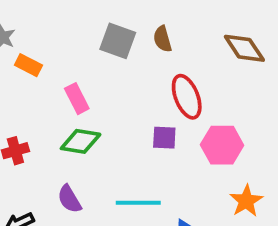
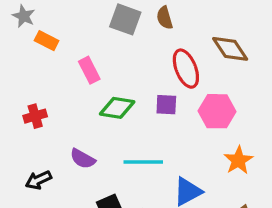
brown diamond: (244, 48) -> (230, 49), moved
green diamond: (81, 141) -> (117, 108), moved
purple semicircle: (69, 199) -> (83, 159), turned -30

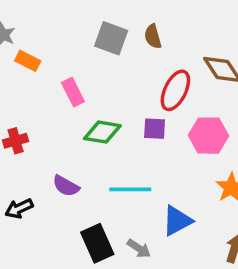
red ellipse: (186, 69) -> (175, 90), turned 48

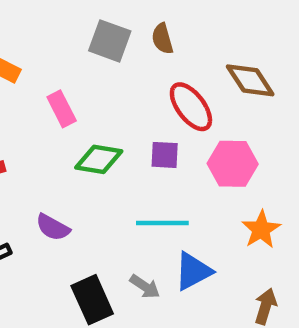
red ellipse: (175, 90) -> (191, 107), turned -63
cyan line: (130, 189) -> (162, 223), moved
gray arrow: (139, 248) -> (145, 287), moved

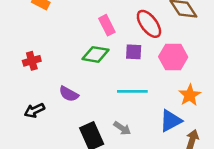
pink rectangle: (62, 109) -> (107, 25), moved
blue triangle: (193, 271) -> (171, 121), moved

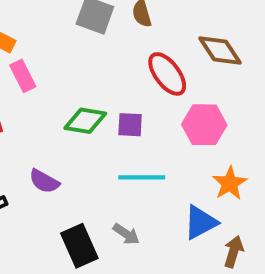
pink rectangle: (107, 25) -> (23, 76), moved
purple square: (134, 52) -> (130, 125), moved

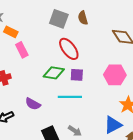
red ellipse: (167, 74) -> (69, 49), moved
cyan line: (142, 177) -> (70, 97), moved

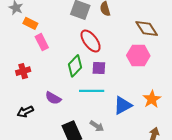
green diamond: (54, 73) -> (75, 66), turned -55
pink hexagon: (115, 75) -> (138, 56), moved
blue triangle: (113, 125) -> (123, 105), moved

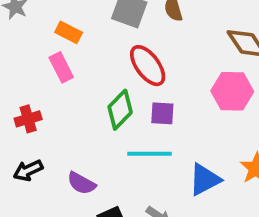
orange rectangle: (30, 23) -> (69, 32), moved
purple semicircle: (53, 98) -> (81, 183), moved
black arrow: (25, 112) -> (28, 170), moved

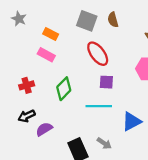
pink rectangle: (61, 67) -> (46, 55), turned -35
green diamond: (120, 110) -> (64, 89), moved
purple semicircle: (81, 183) -> (44, 129), moved, turned 119

